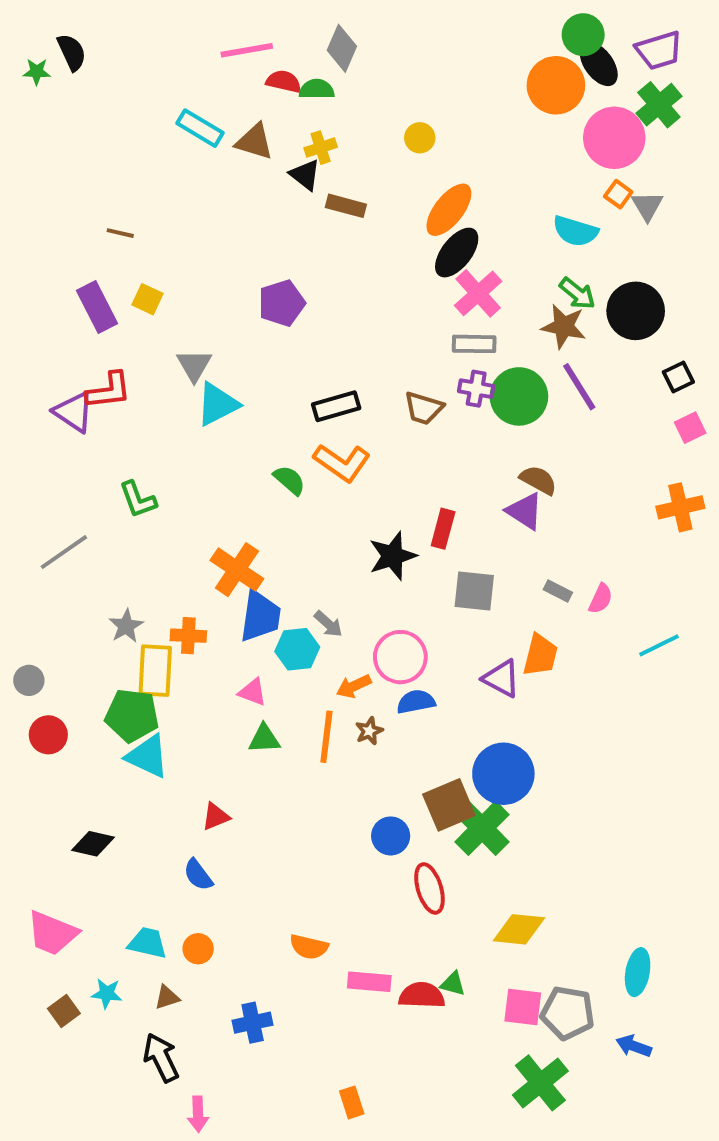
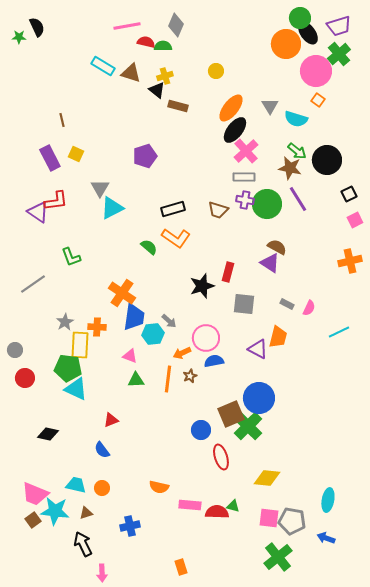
gray triangle: (647, 206) -> (270, 106), moved
brown line: (120, 233) -> (62, 120), turned 64
pink trapezoid: (52, 933) -> (35, 494), moved
cyan star: (107, 993) -> (55, 511), size x1.8

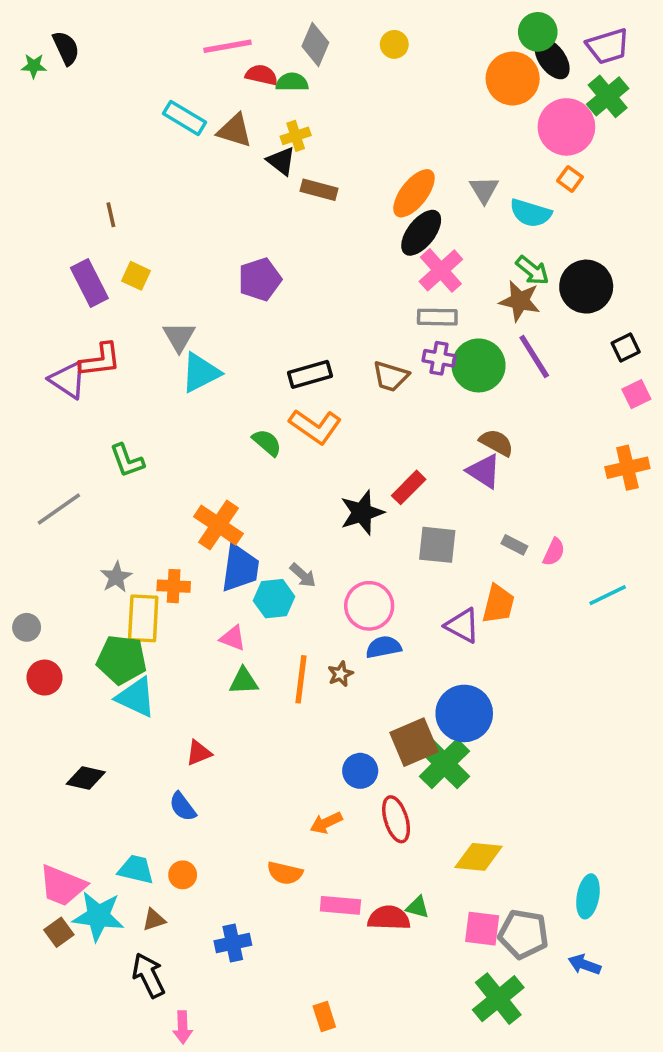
yellow circle: (216, 71) -> (394, 44), moved
red rectangle: (228, 272) -> (409, 487), turned 30
orange arrow: (182, 353) -> (326, 823), moved

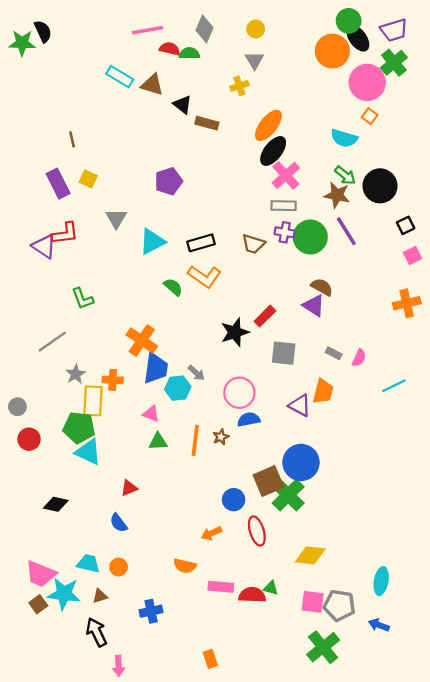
green star: (34, 66) -> (22, 43), size x1.6
yellow cross: (296, 136) -> (239, 86), moved
gray triangle: (484, 190) -> (254, 60), moved
cyan triangle: (201, 373) -> (152, 242), moved
gray line: (59, 509) -> (52, 342), moved

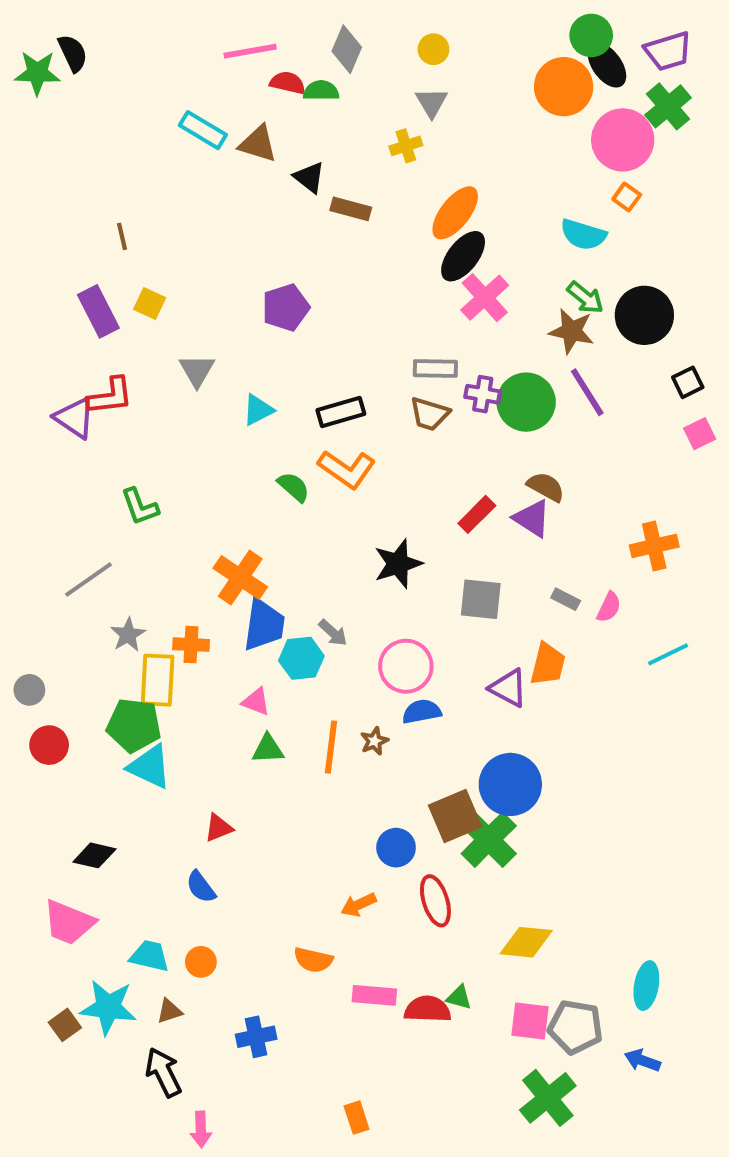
gray rectangle: (284, 206) -> (435, 369), moved
cyan triangle: (152, 242) -> (258, 410), size x0.7
orange cross: (407, 303) -> (654, 546), moved
red rectangle: (265, 316) -> (477, 514), moved
pink trapezoid: (41, 574) -> (69, 922), moved

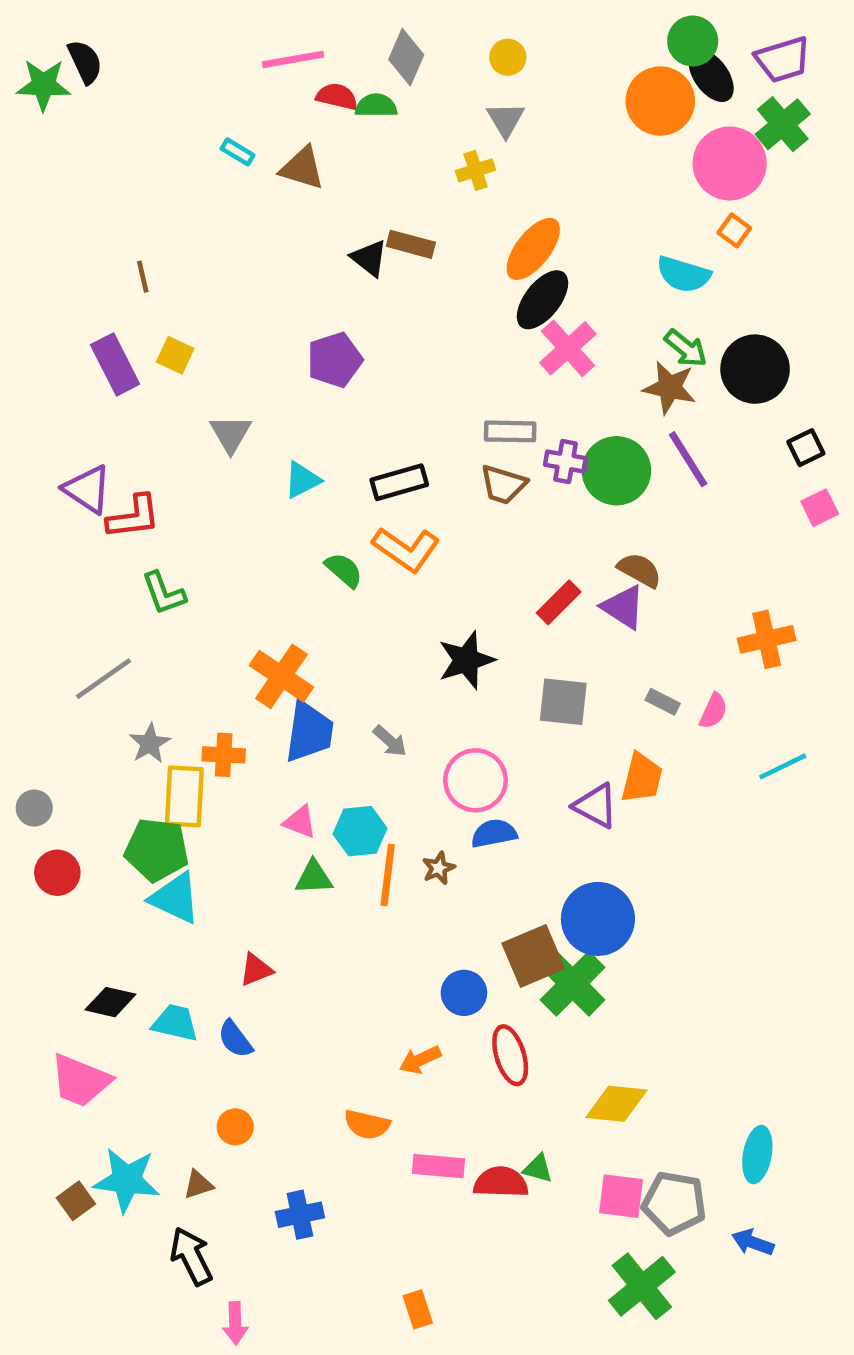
cyan rectangle: (203, 130) -> (238, 152), size x0.6
black triangle: (309, 177) -> (369, 258), moved
red L-shape: (110, 396) -> (134, 517), moved
cyan hexagon: (301, 658) -> (360, 831), moved
cyan trapezoid: (150, 956) -> (175, 1023), moved

